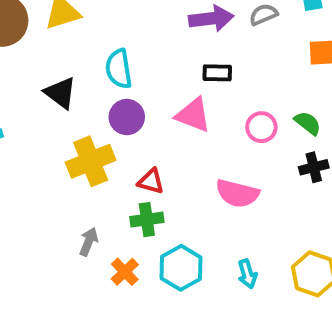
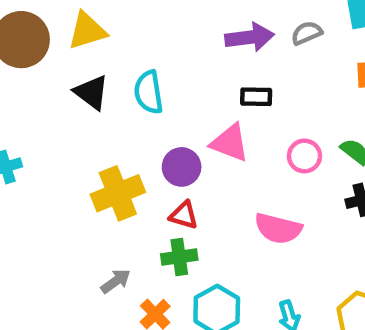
black triangle: (60, 93) -> (91, 92), moved
purple circle: (127, 117) -> (182, 167), moved
gray arrow: (89, 242) -> (116, 281), turned 32

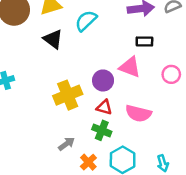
cyan semicircle: (149, 92) -> (86, 21), moved, turned 55
pink semicircle: (278, 228) -> (138, 113), moved
green cross: (179, 257) -> (102, 130), turned 30

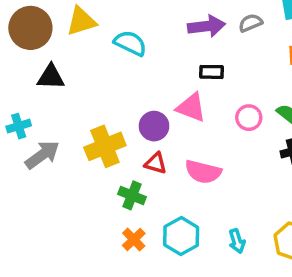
cyan semicircle: (86, 21) -> (130, 43), turned 70
black triangle: (53, 39) -> (51, 77), moved, turned -35
green cross: (102, 130) -> (132, 195), moved
gray arrow: (66, 144) -> (42, 155), moved, size x1.5

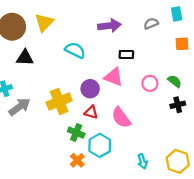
yellow triangle: (81, 21) -> (44, 22), turned -30
purple arrow: (206, 26) -> (109, 26), moved
cyan semicircle: (130, 43) -> (75, 50), moved
pink semicircle: (203, 172) -> (121, 118), turned 40
cyan hexagon: (181, 236) -> (100, 145), moved

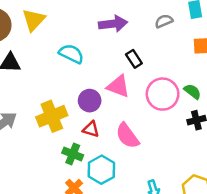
black rectangle: (126, 55) -> (134, 59), turned 56
pink circle: (150, 83) -> (163, 94), size x1.6

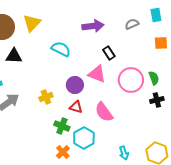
green semicircle: (193, 91) -> (154, 78), turned 32
yellow cross: (52, 116) -> (46, 97), size x0.6

